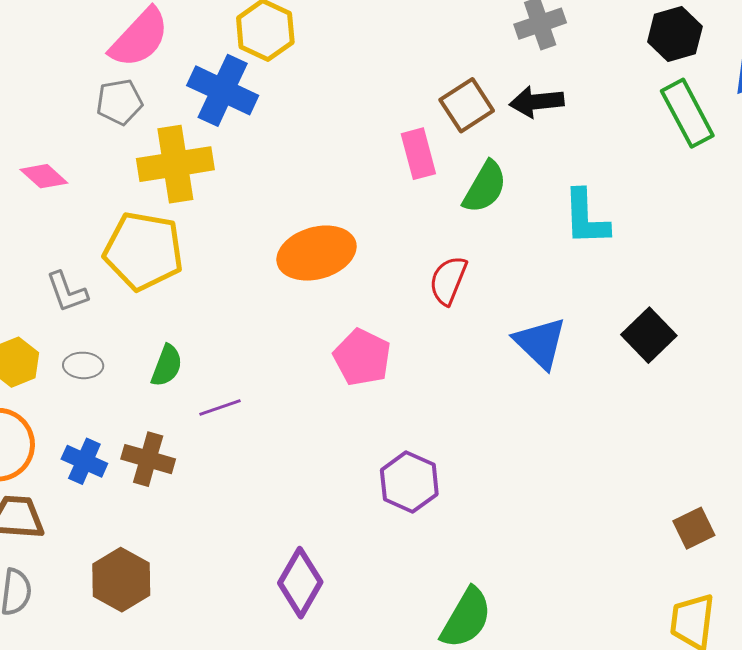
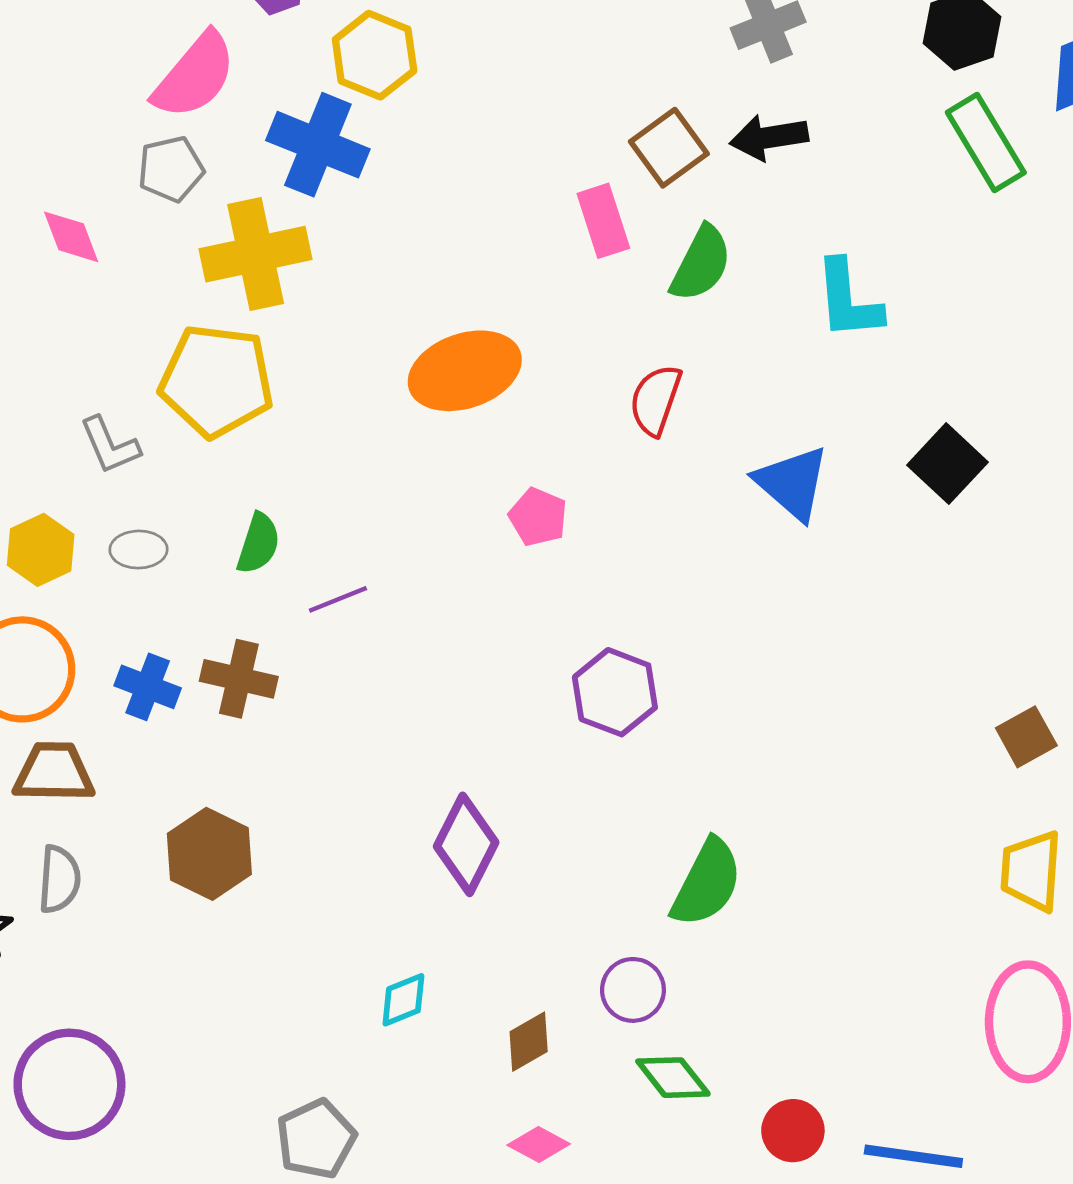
pink diamond: (44, 176) -> (71, 237), moved, turned 30
pink pentagon: (362, 357) -> (538, 517), size x0.7

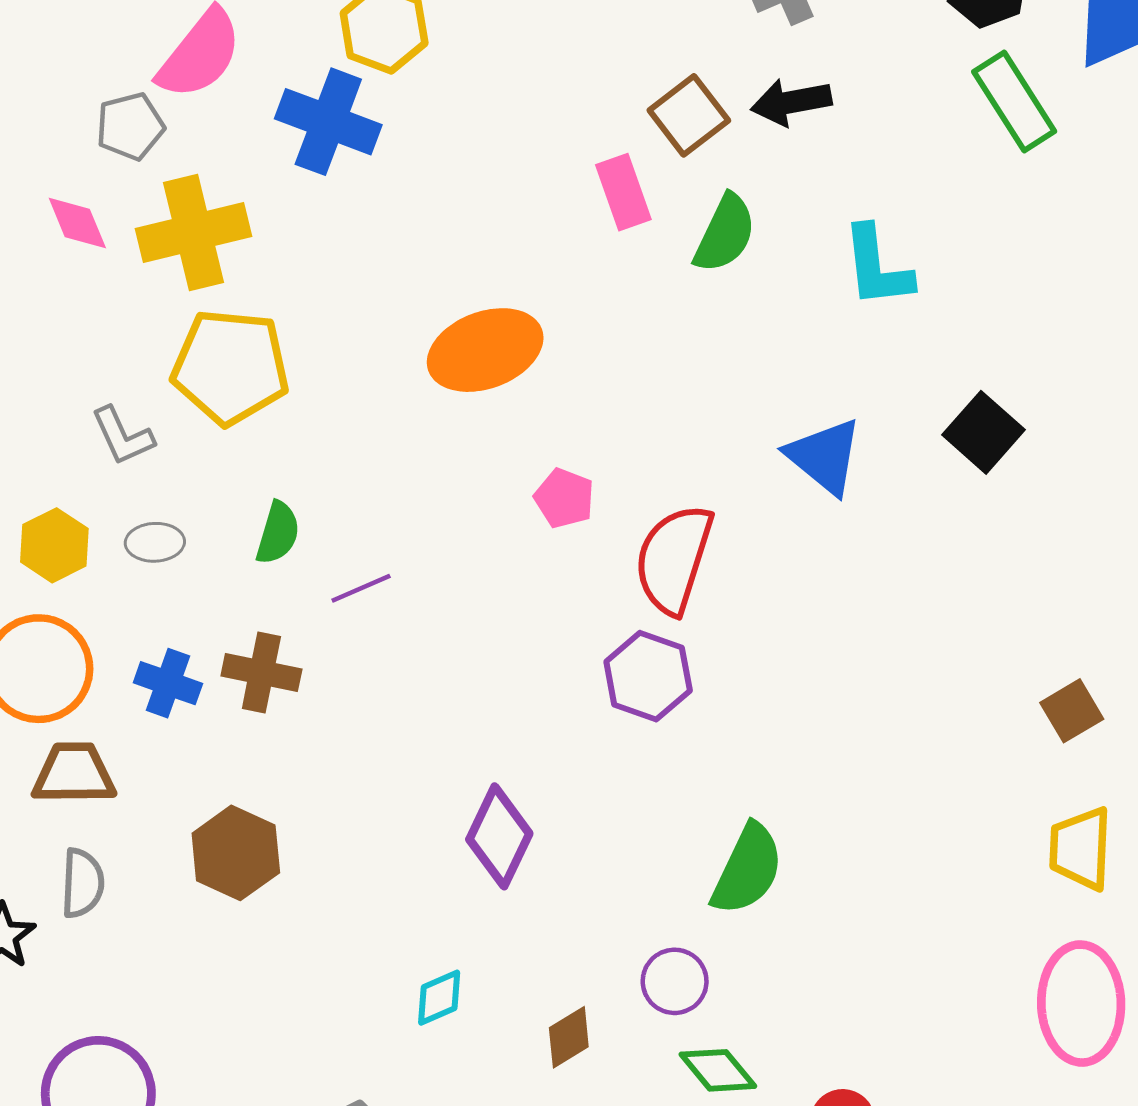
gray pentagon: (171, 169) -> (130, 126), moved
yellow cross: (256, 254) -> (194, 232), moved
red semicircle: (656, 400) -> (674, 559), moved, size x1.5

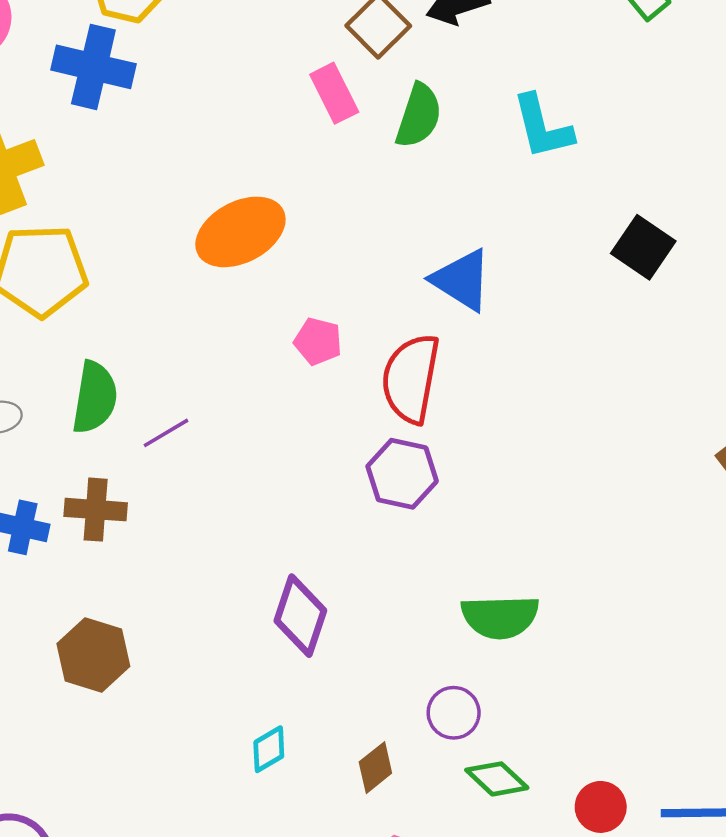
blue triangle: (824, 456) -> (462, 280), moved
green semicircle: (278, 533) -> (95, 397), size x1.4
green semicircle: (747, 869) -> (500, 617), turned 70

